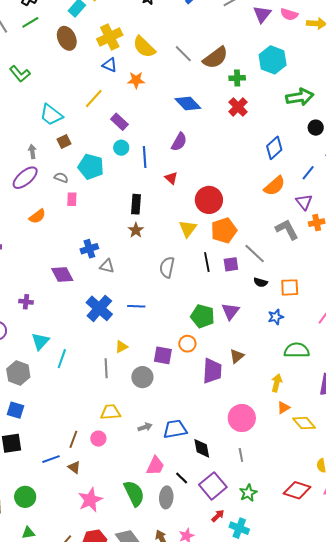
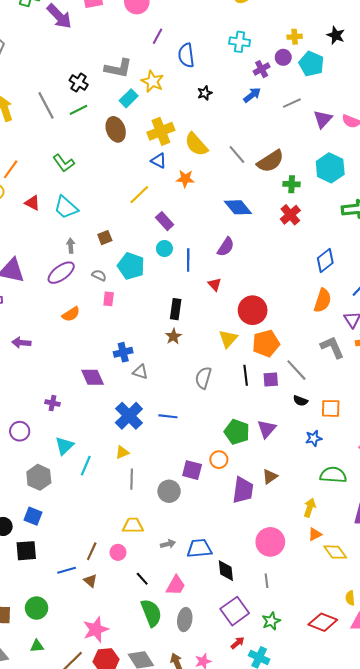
cyan trapezoid: (51, 115) -> (66, 207), moved
orange semicircle: (275, 186) -> (323, 300), turned -35
yellow triangle: (121, 347) -> (122, 452), moved
black line: (182, 478) -> (142, 579), moved
pink star: (90, 500) -> (96, 630), moved

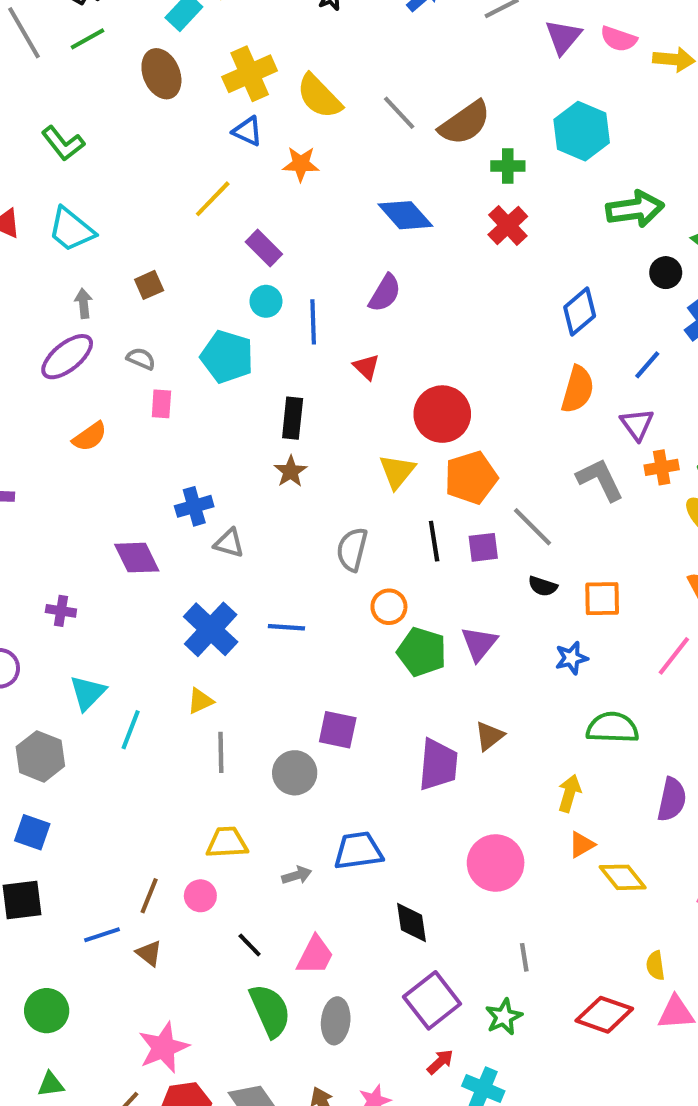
cyan pentagon: (131, 266) -> (227, 357), moved
orange circle: (219, 460) -> (389, 607), moved
blue trapezoid: (199, 548) -> (358, 851), moved
gray line: (267, 581) -> (524, 957), moved

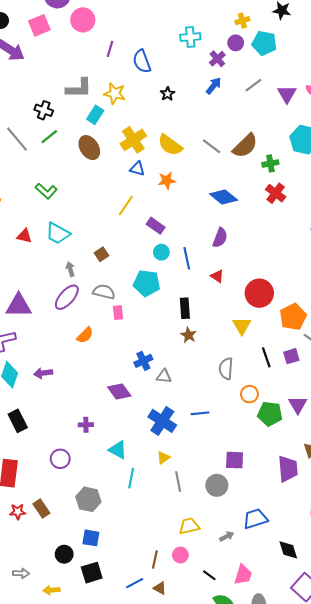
gray semicircle: (141, 359) -> (104, 292), size x1.5
orange pentagon: (471, 478) -> (293, 317), moved
cyan triangle: (88, 693) -> (118, 450), moved, turned -36

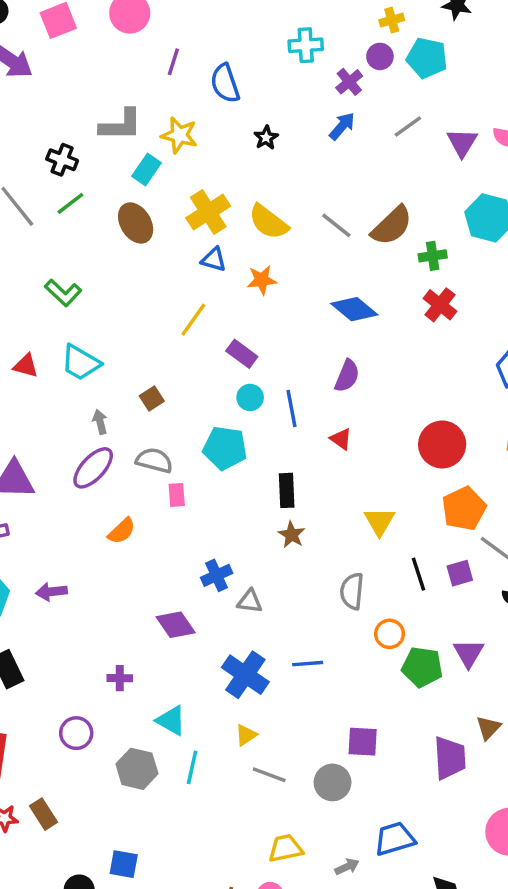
red circle: (259, 293) -> (442, 444), moved
gray line: (178, 482) -> (269, 775), turned -60
gray hexagon: (88, 499) -> (137, 769), moved

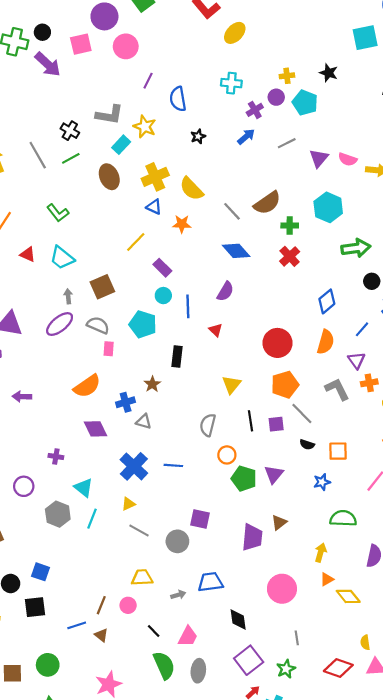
gray line: (336, 225) -> (232, 211), moved
brown square: (152, 399) -> (102, 287), size x1.6
orange semicircle: (122, 531) -> (87, 386), moved, size x1.5
brown star: (292, 535) -> (152, 384), moved

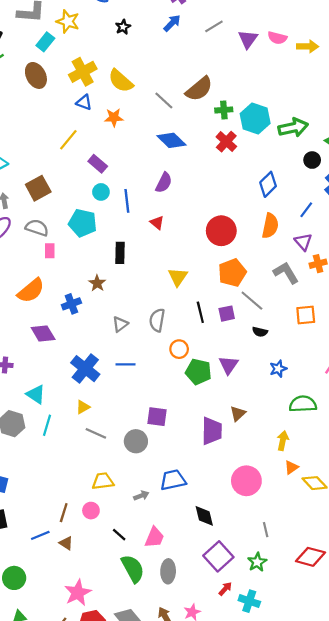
cyan hexagon: (328, 207) -> (255, 118), moved
gray triangle: (144, 422) -> (120, 324), moved, turned -49
orange square: (338, 451) -> (306, 315), moved

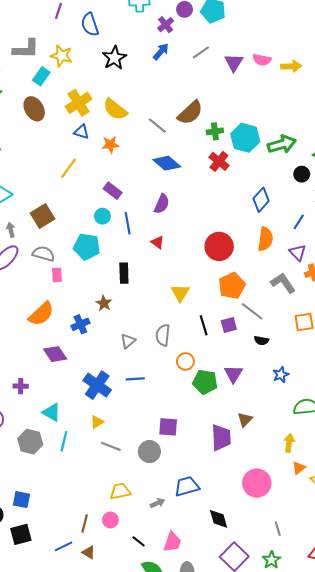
black star: (123, 27) -> (114, 58), size x1.6
purple rectangle: (98, 164) -> (113, 191), moved

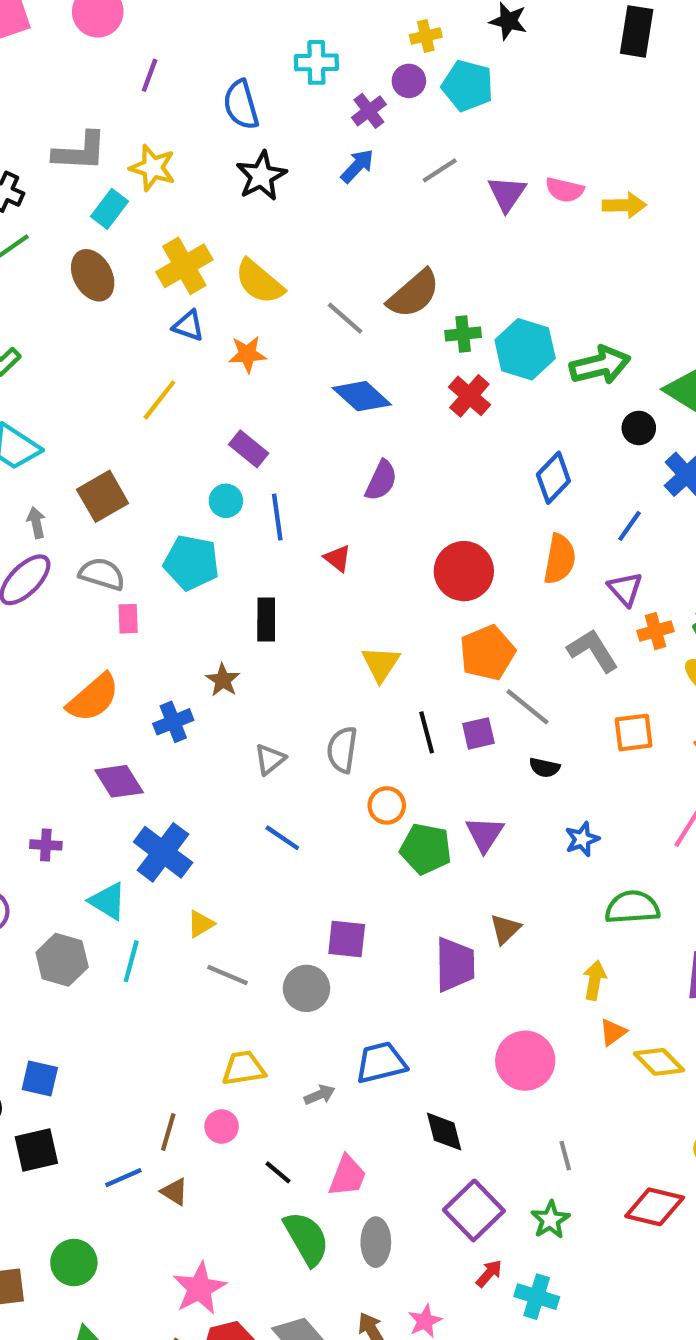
blue semicircle: (90, 24) -> (241, 105), moved
purple semicircle: (162, 204) -> (381, 480), moved
blue line: (135, 379) -> (282, 838), turned 36
blue cross: (97, 385) -> (163, 852), moved

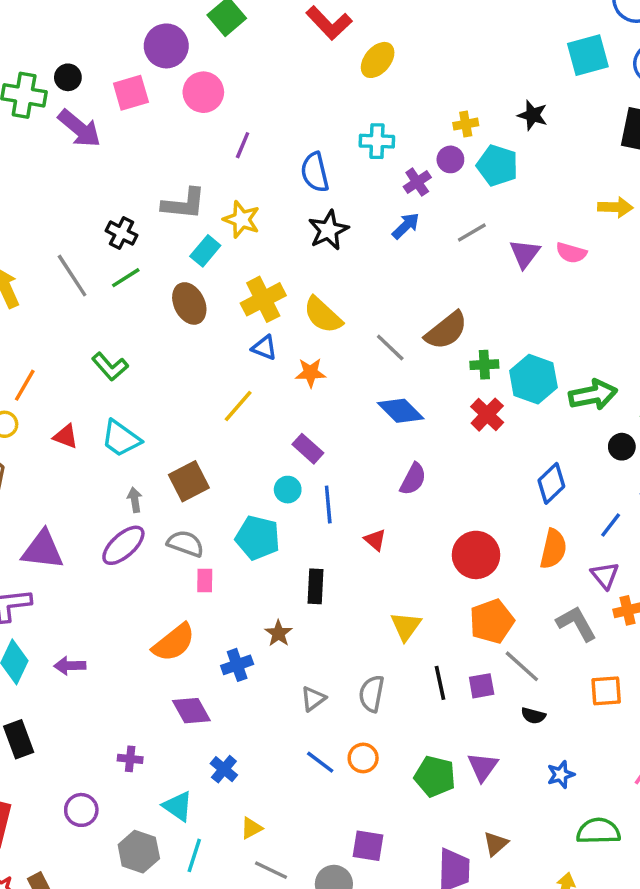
yellow arrow: (624, 205) -> (615, 207), moved
orange circle: (387, 805) -> (363, 758), moved
blue cross: (163, 852) -> (224, 769), size x0.6

